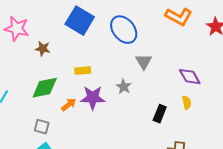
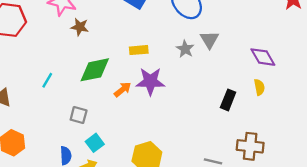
brown star: (43, 49) -> (80, 27), moved
gray star: (124, 87) -> (185, 49), moved
gray square: (42, 127) -> (79, 115), moved

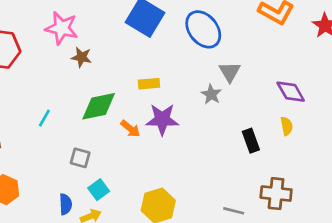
gray star: (185, 49) -> (211, 94), moved
orange arrow: (123, 89) -> (130, 129), turned 78
black rectangle: (228, 100) -> (251, 141), turned -42

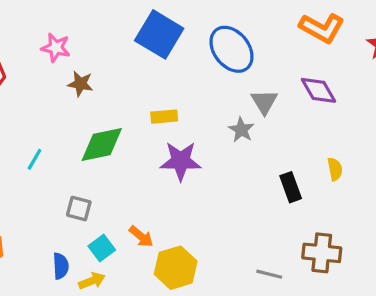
pink star: (62, 28) -> (56, 48), size x0.7
purple diamond: (291, 92) -> (319, 90), moved
orange arrow: (130, 129) -> (141, 236), moved

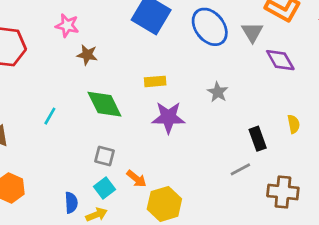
gray triangle: (264, 102) -> (252, 32), moved
green diamond: (102, 145) -> (104, 104), turned 75
gray square: (79, 209) -> (104, 156), moved
gray line: (269, 274) -> (240, 169), moved, turned -42

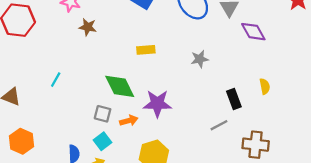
gray star: (218, 92) -> (200, 59), turned 30
green diamond: (104, 104) -> (120, 86), moved
purple star: (168, 117) -> (157, 104), moved
orange arrow: (136, 179) -> (129, 121), moved, turned -54

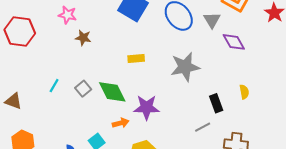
gray star: (200, 59) -> (185, 67), size x1.8
gray square: (103, 114) -> (83, 89), moved, turned 35

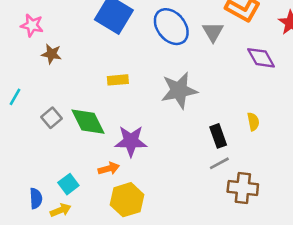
purple diamond: (234, 42) -> (261, 58), moved
cyan line: (54, 86) -> (15, 97), moved
orange arrow: (121, 123) -> (109, 168), moved
gray line: (203, 127) -> (219, 163), moved

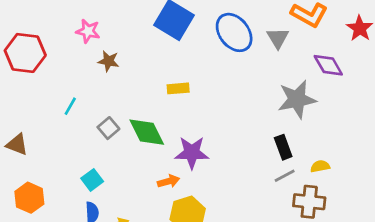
gray star: (179, 90) -> (297, 99), moved
yellow semicircle: (253, 122) -> (320, 166), moved, turned -90
cyan square: (68, 184) -> (92, 180), moved

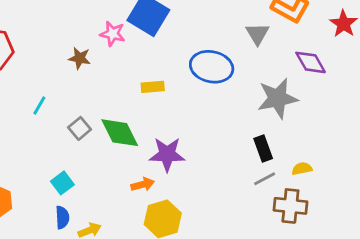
pink star: (88, 31) -> (113, 34), moved
blue ellipse: (234, 32) -> (212, 67), moved, turned -39

